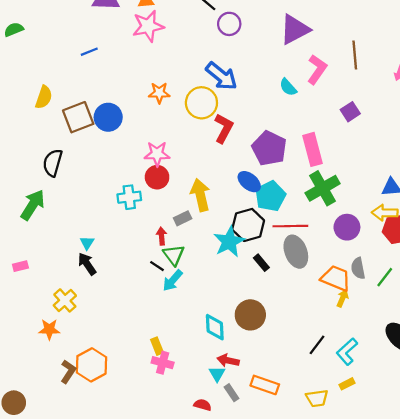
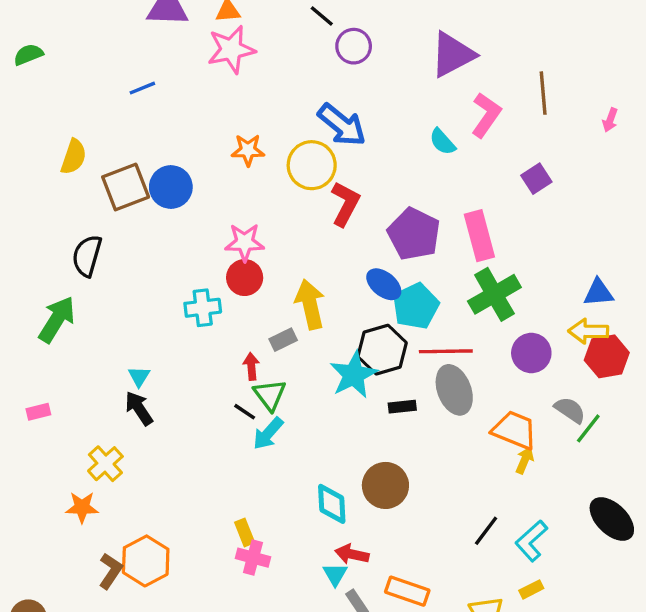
black rectangle: (261, 263) -> (402, 407), turned -56
gray semicircle: (358, 268) -> (570, 410), moved, turned 135

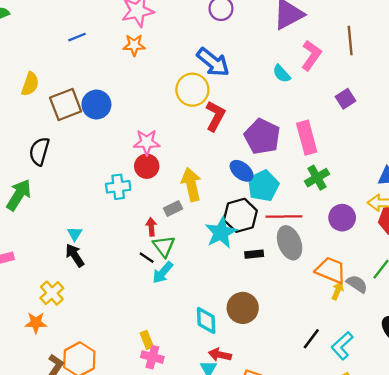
orange star: (248, 150) -> (134, 45), moved
green cross: (494, 294) -> (317, 178), size x0.7
gray semicircle: (570, 410) -> (357, 284), moved

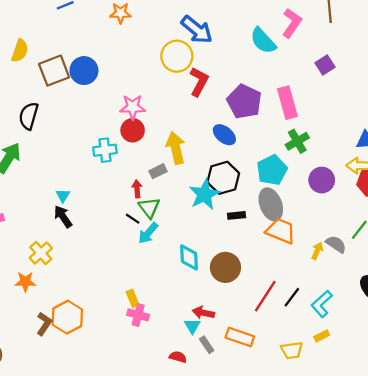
cyan semicircle: (282, 74) -> (263, 41), size x1.5
cyan pentagon: (263, 186) -> (272, 170), moved
red line: (284, 217) -> (265, 296), moved, turned -56
orange trapezoid: (331, 270) -> (281, 231), moved
cyan diamond: (206, 320) -> (189, 257), moved

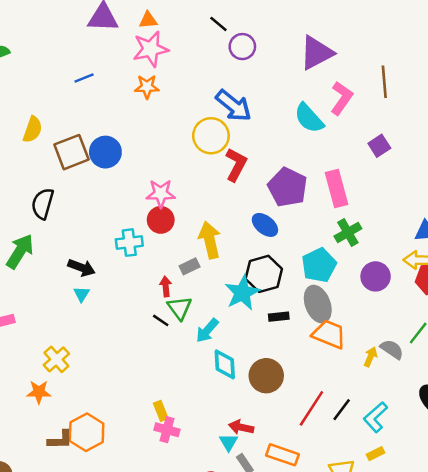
black arrow: (63, 217) -> (82, 268), moved, turned 145
cyan arrow: (148, 233) -> (207, 330), moved
brown L-shape: (44, 324) -> (60, 440), turned 55

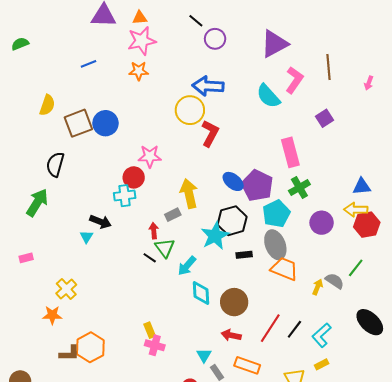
blue arrow: (234, 106) -> (208, 86), turned 144
purple pentagon: (288, 187) -> (257, 185), moved
red circle: (161, 220) -> (134, 177), moved
black arrow: (82, 268) -> (100, 222), moved
red arrow: (241, 427) -> (231, 335), moved

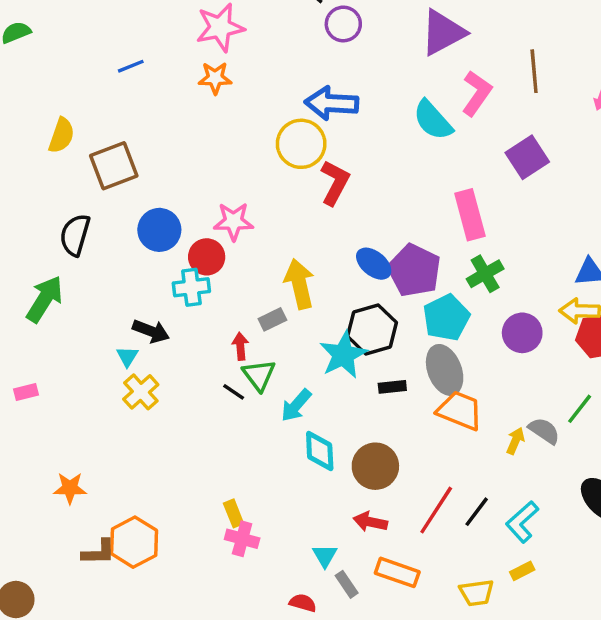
purple square: (325, 118) -> (527, 157), size x1.4
blue circle: (106, 123) -> (159, 230), moved
yellow cross: (66, 289) -> (141, 392), moved

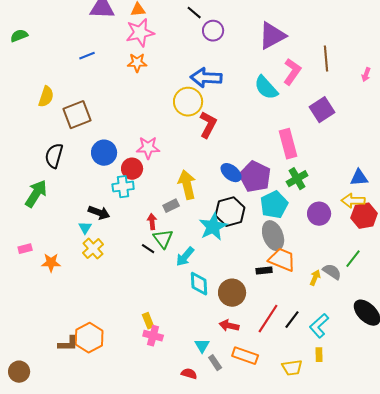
black rectangle: (392, 387) -> (264, 271), moved
orange star: (70, 488) -> (51, 263), moved
yellow rectangle: (522, 571) -> (319, 355), turned -64

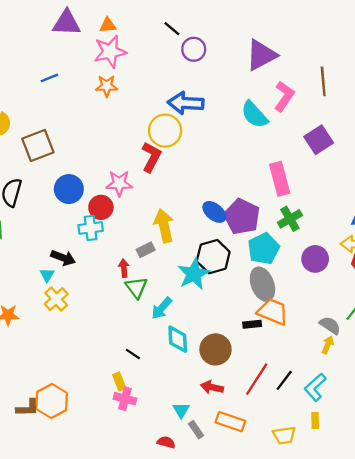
red L-shape: (208, 125) -> (151, 157), moved
black line: (148, 249) -> (133, 354), moved
yellow arrow: (315, 278) -> (328, 345), moved

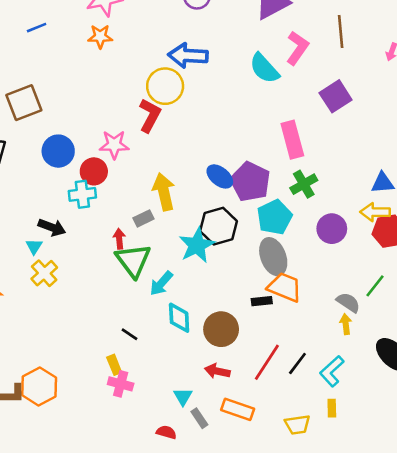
green triangle: (136, 288) -> (133, 260), size x1.4
yellow arrow: (328, 345) -> (346, 324), turned -30

